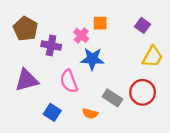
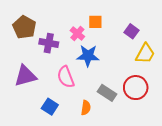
purple square: (143, 25) -> (131, 31), moved
orange semicircle: (90, 114) -> (86, 108), turned -96

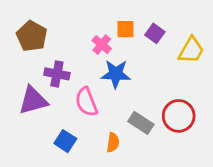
purple square: (131, 31) -> (155, 33), moved
purple cross: (49, 43) -> (57, 74), moved
yellow trapezoid: (145, 54) -> (191, 50), moved

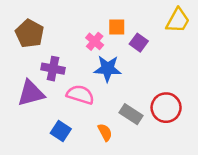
purple square: (155, 33) -> (139, 43), moved
yellow trapezoid: (191, 50) -> (178, 21), moved
pink semicircle: (86, 102) -> (80, 95), turned 128
orange semicircle: (113, 142) -> (105, 132), turned -36

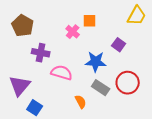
purple square: (139, 43) -> (119, 45), moved
blue star: (108, 69) -> (96, 62), moved
purple triangle: (31, 93) -> (20, 86), moved, turned -35
blue square: (61, 131) -> (35, 108), moved

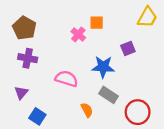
purple square: (119, 45) -> (128, 49), turned 32
purple cross: (41, 53) -> (28, 58), moved
red circle: (128, 83) -> (138, 112), moved
purple triangle: (20, 86) -> (21, 93), size x0.6

